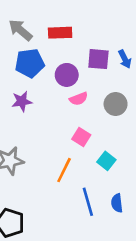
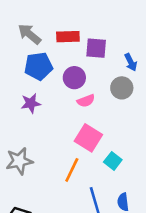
purple square: (98, 59) -> (96, 48), moved
gray circle: (116, 104) -> (122, 88), moved
pink square: (81, 137) -> (88, 138), size x1.5

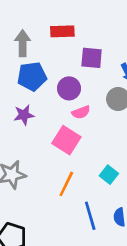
gray arrow: (29, 34) -> (23, 43), turned 50
red rectangle: (68, 37) -> (62, 31), moved
pink square: (88, 138) -> (66, 140), moved

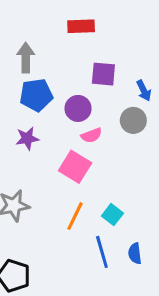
red rectangle: (62, 31) -> (81, 26), moved
cyan square: (109, 175) -> (112, 215), moved

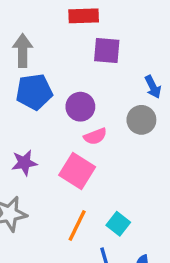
purple square: (103, 74) -> (107, 51), moved
purple star: (27, 138) -> (24, 163), moved

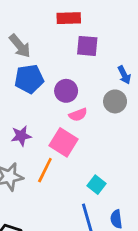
gray arrow: (23, 51) -> (20, 46), turned 140
orange line: (77, 225) -> (45, 170), moved

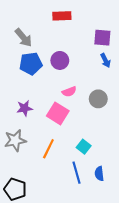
purple square: (87, 46) -> (102, 38), moved
purple circle: (66, 91) -> (60, 60), moved
gray circle: (115, 101) -> (98, 99), moved
orange line: (45, 170) -> (48, 149), moved

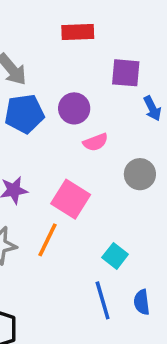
purple square: (102, 38) -> (126, 73), moved
pink semicircle: (69, 92) -> (95, 142), moved
orange line: (48, 149) -> (47, 240), moved

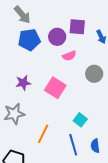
purple square: (126, 73) -> (77, 27), moved
orange line: (47, 240) -> (43, 134), moved

